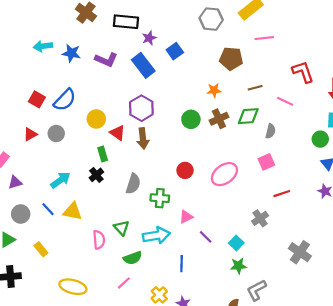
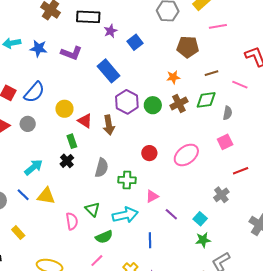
blue rectangle: (143, 65) -> (108, 71), moved
purple hexagon: (141, 108) -> (127, 102), moved

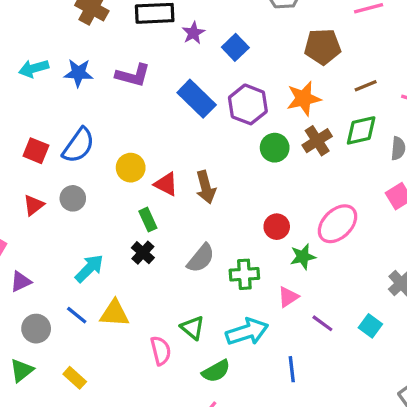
orange star: (173, 77) -> (304, 99), size x1.5
purple hexagon: (127, 102) -> (248, 104), moved
gray semicircle: (102, 168) -> (201, 258), turned 30
green star: (203, 240) -> (303, 257), moved

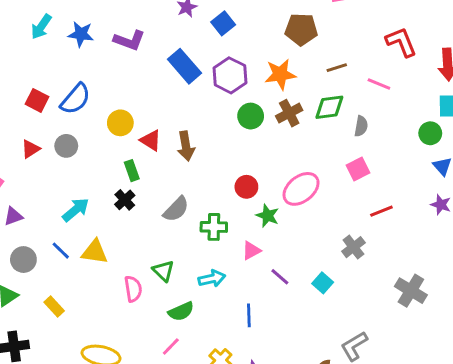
cyan arrow: (34, 68) -> (41, 27), turned -45
green star: (303, 257) -> (267, 216), turned 30
cyan arrow: (247, 332) -> (212, 279), size x0.7

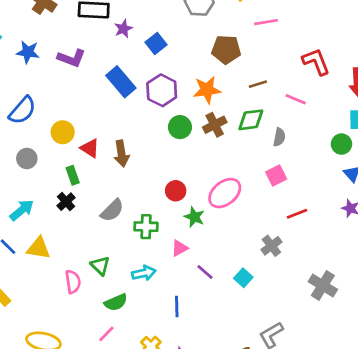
gray circle: (66, 146) -> (27, 158), moved

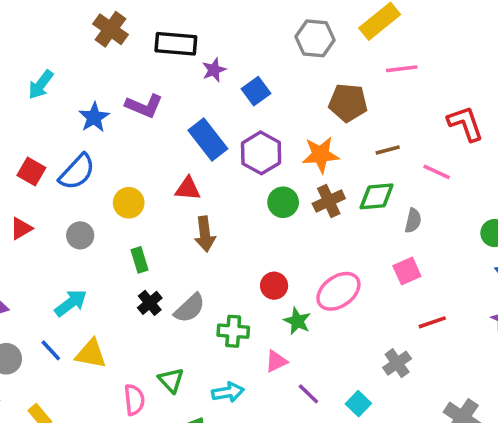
blue star: (28, 52) -> (94, 117), moved, turned 30
red triangle: (90, 148) -> (188, 189), moved, turned -30
black cross: (66, 202) -> (150, 303), moved

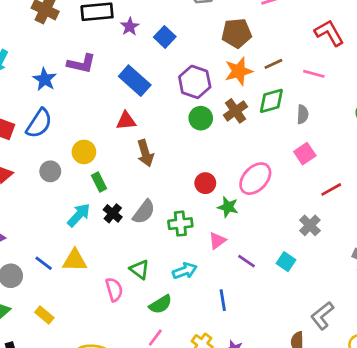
purple hexagon: (261, 153) -> (195, 82), moved
orange star: (321, 155) -> (239, 71), moved
yellow circle: (129, 203) -> (84, 152), moved
cyan arrow: (71, 303) -> (79, 215), moved

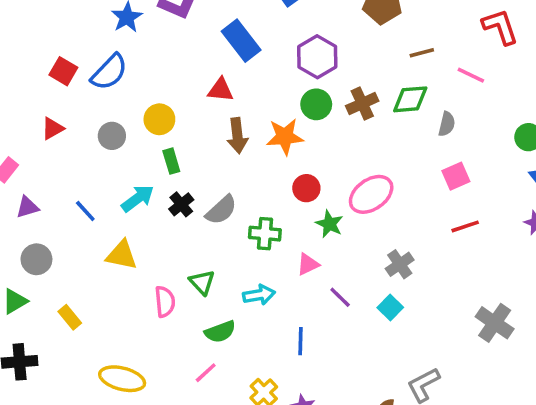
orange star: (239, 71) -> (285, 137), moved
pink square: (305, 154) -> (456, 176), moved
gray cross: (310, 225) -> (400, 264), moved
blue line: (44, 263) -> (85, 211), moved

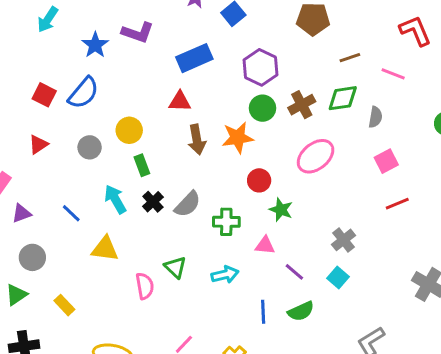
blue rectangle: (241, 41) -> (194, 58), turned -72
pink ellipse: (371, 194) -> (316, 156), moved
cyan arrow: (138, 198) -> (115, 199), turned -80
pink triangle: (308, 264) -> (265, 245), turned 35
green semicircle: (220, 332) -> (301, 311), moved

